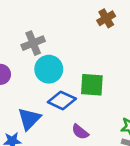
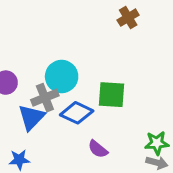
gray cross: (33, 43) -> (45, 98), moved
blue triangle: (29, 119) -> (31, 117), moved

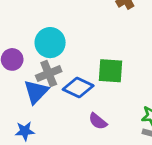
cyan circle: (62, 76) -> (50, 43), moved

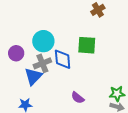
green square: (110, 71) -> (87, 45), moved
blue diamond: (78, 88) -> (63, 59), moved, turned 60

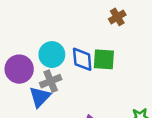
purple circle: (16, 53) -> (19, 69), size x1.5
blue diamond: (63, 59) -> (82, 59), moved

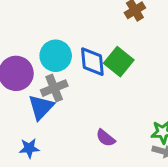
green square: (104, 59) -> (119, 62), turned 35

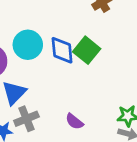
gray cross: (54, 88) -> (26, 119), moved

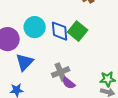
gray cross: (26, 119) -> (61, 72), moved

